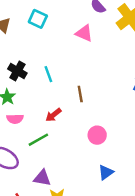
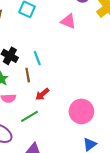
brown line: (80, 94) -> (28, 75), moved
pink circle: (97, 135) -> (81, 111), size x1.5

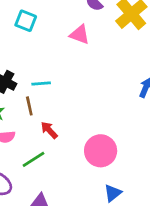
cyan line: (37, 58) -> (41, 84), turned -72
red arrow: (42, 94) -> (49, 130), turned 88

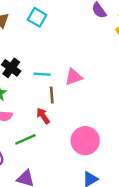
pink triangle: (80, 34) -> (74, 77), moved, turned -48
brown line: (29, 106) -> (52, 95), moved

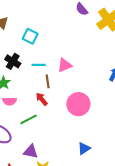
cyan square: (37, 17) -> (30, 36), moved
pink circle: (85, 141) -> (78, 104), moved

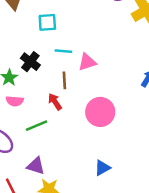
cyan square: (30, 36) -> (47, 22), turned -35
black cross: (13, 61) -> (30, 62), moved
cyan line: (39, 65) -> (63, 51), moved

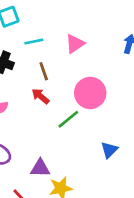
pink triangle: (87, 62) -> (75, 44), moved
green line: (36, 126) -> (68, 119), moved

